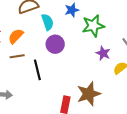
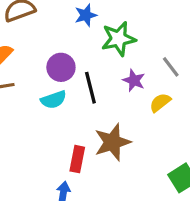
cyan semicircle: (48, 22) -> (54, 100), moved, turned 91
black line: (37, 70) -> (90, 88), moved

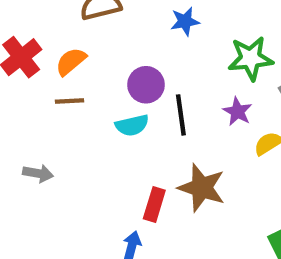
green star: (119, 39) -> (251, 58), moved
brown star: (112, 142) -> (202, 188), turned 30

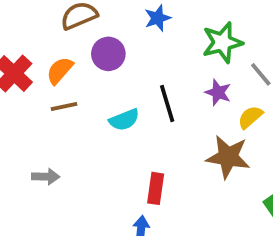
purple circle: (146, 85) -> (108, 54), moved
brown star: (202, 188) -> (228, 157), moved

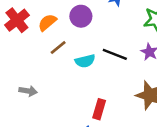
black line: (167, 104) -> (115, 54), turned -60
brown line: (64, 107) -> (58, 48), moved, turned -36

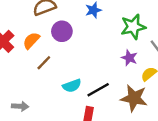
black line: (115, 54) -> (98, 90), moved, turned -45
cyan semicircle: (85, 61) -> (72, 86), moved

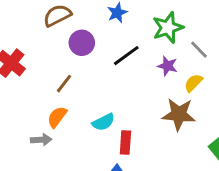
orange semicircle: (31, 41) -> (57, 117), moved
cyan semicircle: (72, 86) -> (103, 122), moved
black line: (98, 90) -> (126, 56), moved

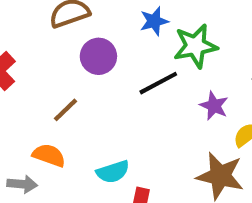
green star: (168, 28) -> (195, 46), moved
orange semicircle: (57, 117) -> (49, 155), turned 65

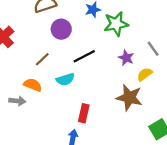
black line: (158, 83) -> (84, 56), moved
cyan semicircle: (113, 172) -> (65, 79), moved

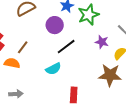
purple circle: (61, 29) -> (55, 25), moved
brown line: (42, 59) -> (23, 47), moved
orange semicircle: (33, 85) -> (12, 63), moved

